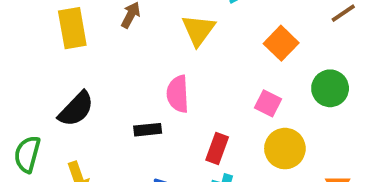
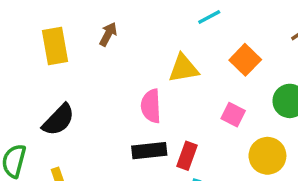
yellow triangle: (198, 30) -> (184, 68), moved, turned 44
black rectangle: (148, 130) -> (149, 151), moved, size x1.4
yellow circle: (285, 149) -> (267, 156), moved

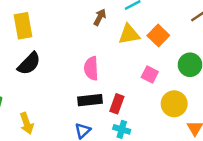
brown arrow: (108, 34) -> (100, 17), moved
yellow triangle: (184, 68) -> (129, 34), moved
black semicircle: (58, 120) -> (29, 64), moved

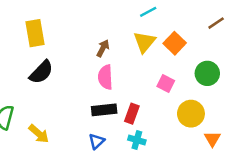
brown arrow: (100, 17) -> (103, 48), moved
yellow triangle: (129, 34) -> (144, 42), turned -40
yellow arrow: (27, 123) -> (39, 134), turned -30

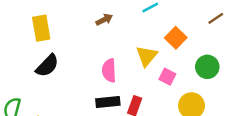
yellow triangle: (144, 42) -> (147, 56), moved
brown arrow: (103, 48) -> (104, 20), moved, turned 35

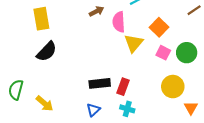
pink semicircle: (109, 70) -> (119, 22), moved
pink square: (167, 77) -> (163, 53), moved

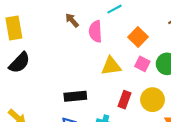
brown arrow: (96, 11) -> (72, 20), turned -104
yellow triangle: (134, 43) -> (111, 66), moved, turned 42
red rectangle: (123, 87) -> (125, 100), moved

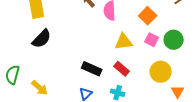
black rectangle: (75, 96) -> (92, 69), turned 30
red rectangle: (125, 100) -> (122, 69), moved, turned -70

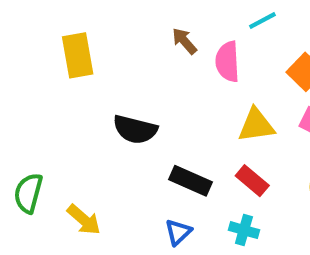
black semicircle: (42, 39) -> (135, 129), moved, turned 60

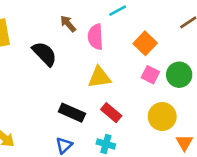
yellow triangle: (256, 125) -> (99, 77), moved
black semicircle: (135, 129) -> (44, 54), moved, turned -148

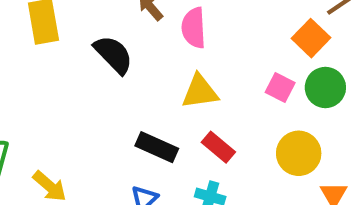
orange square: (145, 43) -> (311, 38), moved

